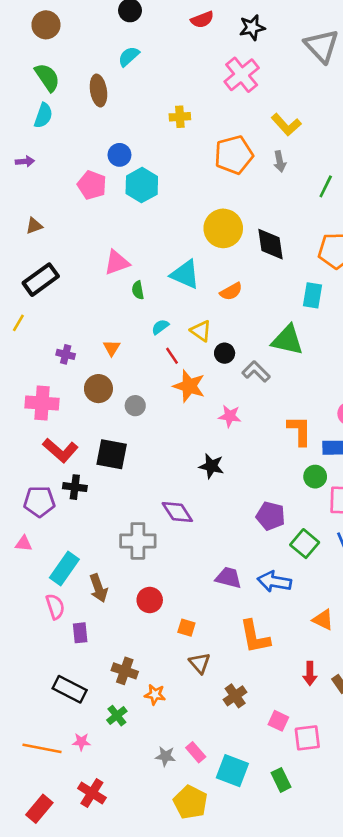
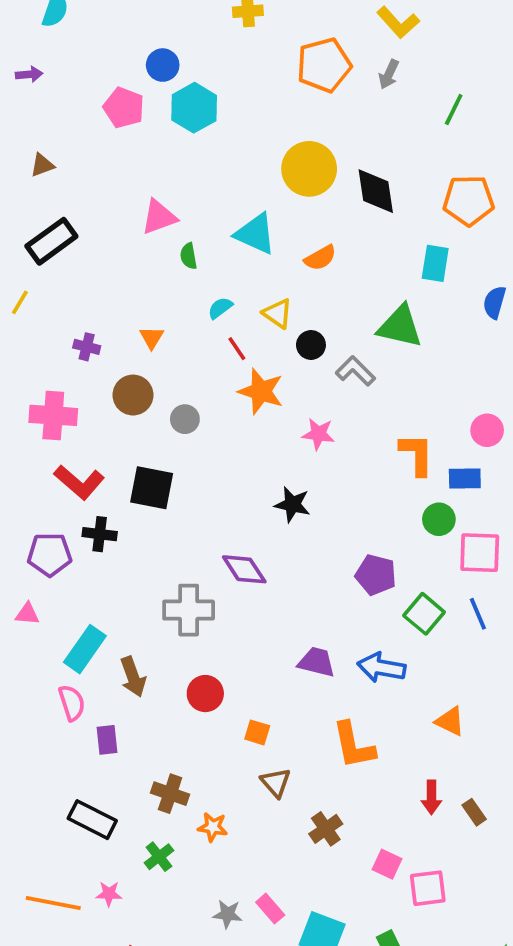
gray arrow: (280, 161) -> (389, 74), turned 36

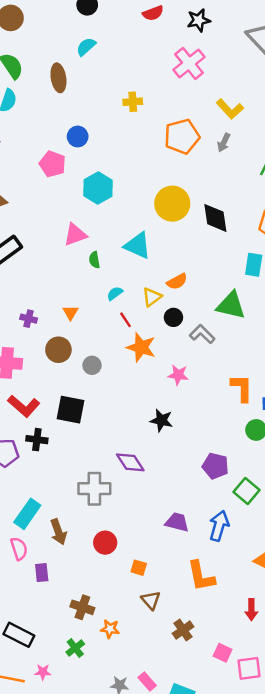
cyan hexagon: (194, 108) -> (98, 188), moved
orange semicircle: (320, 258) -> (177, 281), moved
yellow triangle: (278, 313) -> (152, 297), turned 48
blue arrow: (381, 668) -> (219, 526), turned 96
black rectangle: (92, 820) -> (19, 635), moved

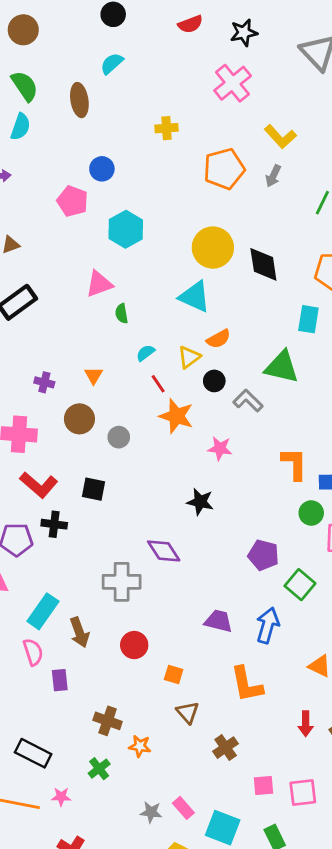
cyan triangle: (138, 246) -> (195, 297), moved
black square: (70, 410) -> (93, 489), size x0.7
pink square: (223, 653) -> (263, 785), moved, turned -30

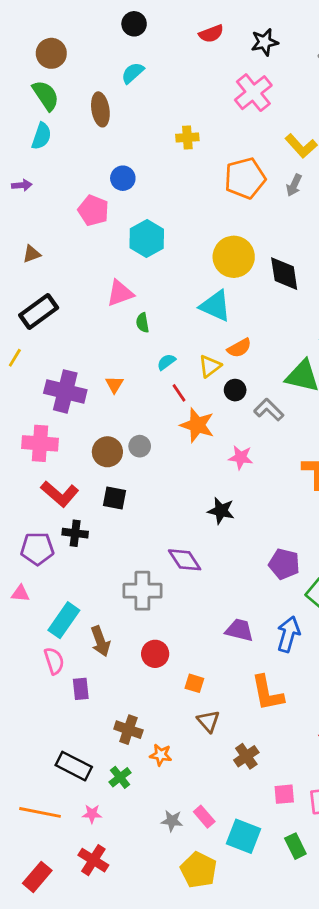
brown circle: (23, 30) -> (51, 53), moved
purple cross: (44, 382) -> (65, 391), size x2.0
brown circle: (79, 419) -> (107, 452), moved
black rectangle: (33, 753) -> (74, 766), moved
pink star: (61, 797) -> (92, 814), moved

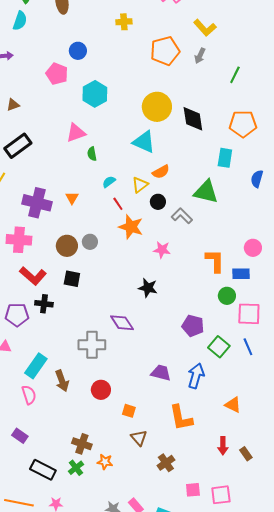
purple rectangle: (81, 689) -> (20, 436), moved, turned -49
green cross: (120, 777) -> (76, 468), moved

